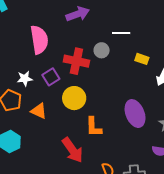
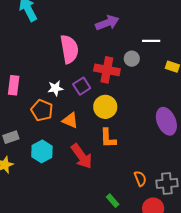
orange L-shape: (94, 127) -> (108, 138), moved
red arrow: (73, 150) -> (82, 156), moved

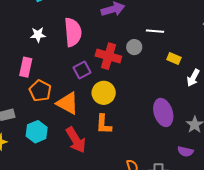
pink rectangle: (14, 85) -> (26, 67), moved
white star: (55, 88) -> (38, 35), moved
orange triangle: (70, 120) -> (68, 103), size x1.4

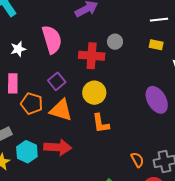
white line: (155, 31) -> (159, 20), moved
purple square: (82, 70) -> (57, 81), moved
cyan hexagon: (37, 132) -> (27, 152), moved
red arrow: (76, 140) -> (58, 147), moved, turned -44

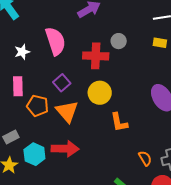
orange triangle: (61, 110) -> (67, 111), turned 35
orange L-shape: (101, 123) -> (119, 122), moved

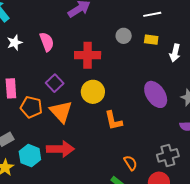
pink semicircle: (55, 41) -> (47, 42), size x0.7
gray circle: (119, 41) -> (124, 36), moved
white star: (22, 52) -> (15, 43), moved
orange semicircle: (145, 158) -> (130, 163), moved

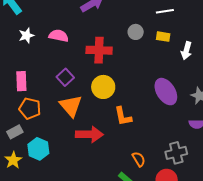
pink semicircle: (47, 42) -> (59, 36), turned -60
orange pentagon: (31, 107) -> (30, 108), moved
red arrow: (60, 149) -> (89, 134), moved

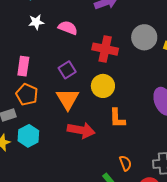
gray circle: (136, 32) -> (144, 37), size x1.6

